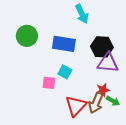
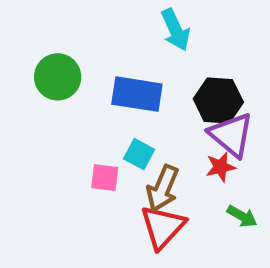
purple triangle: (108, 63) -> (231, 135), turned 35
red star: (103, 90) -> (221, 167), moved
brown arrow: (96, 103) -> (163, 188), moved

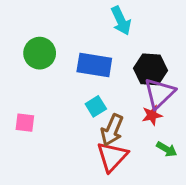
purple triangle: (231, 135) -> (159, 93), turned 36
cyan square: (139, 154) -> (96, 106), turned 30
pink square: (105, 178) -> (25, 123), moved

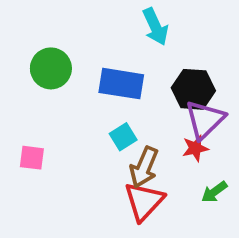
green arrow: (167, 149) -> (214, 192), turned 114

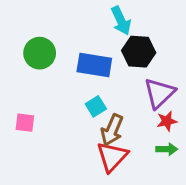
black hexagon: (193, 89) -> (139, 52), moved
red star: (195, 148) -> (167, 121), moved
green arrow: (214, 192) -> (167, 149), turned -144

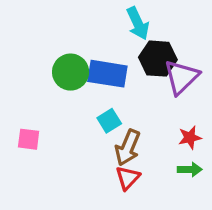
green circle: (40, 53) -> (71, 72), moved
purple triangle: (159, 93) -> (181, 77), moved
red triangle: (112, 157) -> (128, 178), size x0.7

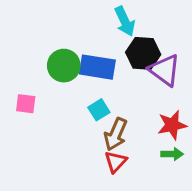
purple triangle: (181, 77) -> (165, 70), turned -40
red star: (190, 138) -> (172, 125), size x1.4
pink square: (29, 139) -> (26, 104), moved

